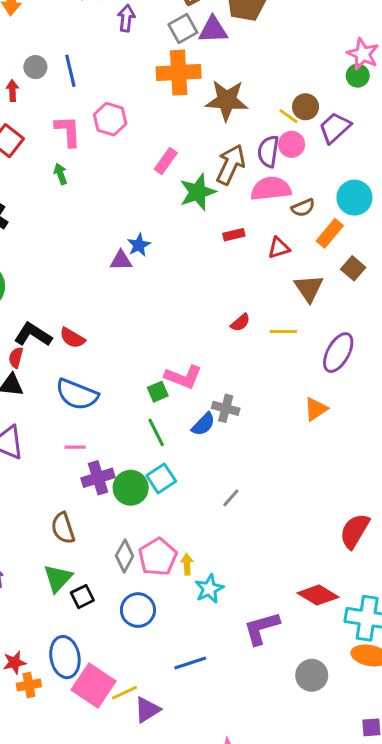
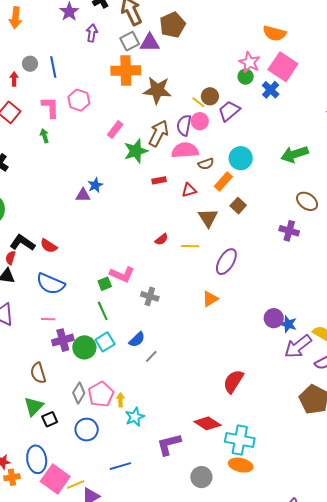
blue semicircle: (203, 424) -> (137, 339), moved

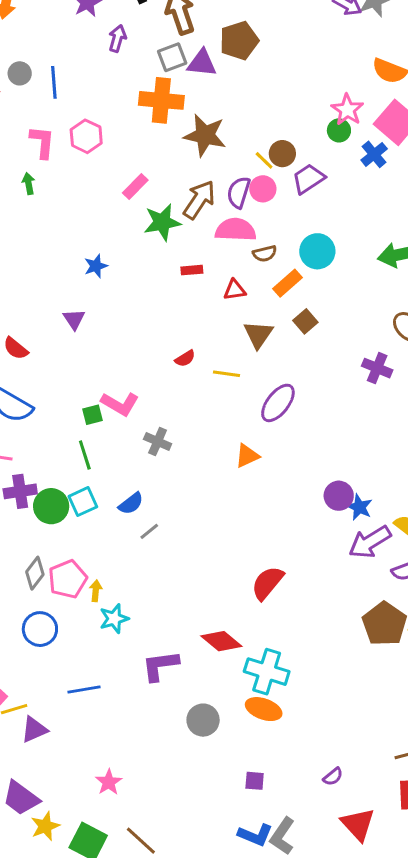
purple triangle: (83, 195) -> (74, 319), moved, turned 49

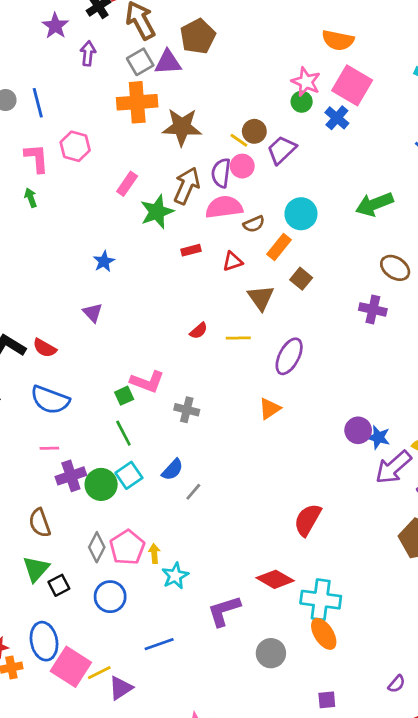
orange ellipse: (264, 709) -> (324, 634), turned 48

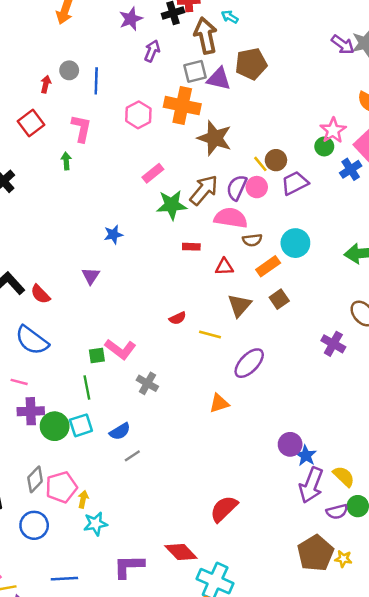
pink hexagon: (75, 146) -> (138, 115), moved
purple arrow: (393, 467) -> (311, 485), turned -44

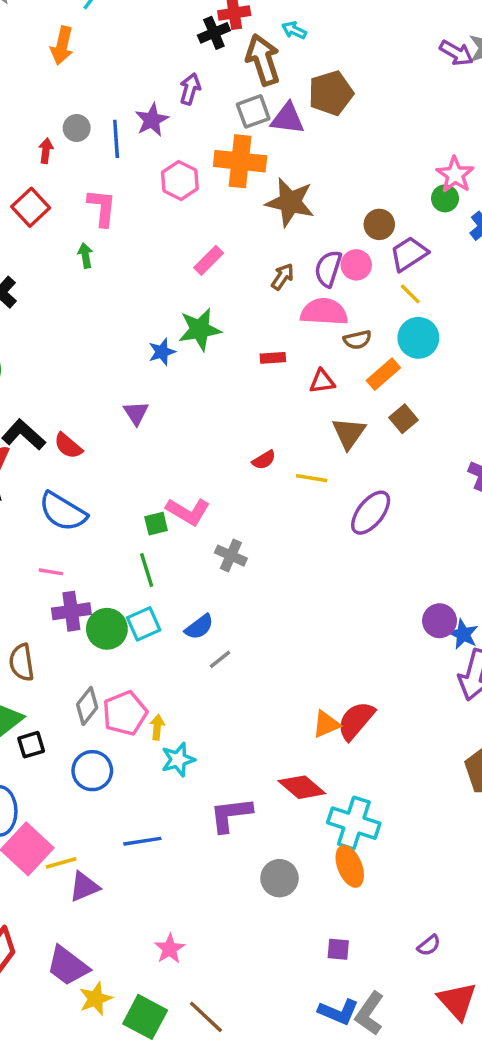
purple star: (131, 19) -> (152, 120), moved
yellow line: (260, 164) -> (410, 294), moved
brown arrow: (204, 190) -> (283, 277), size x0.6
green star: (172, 205) -> (200, 329), moved
orange triangle: (219, 403) -> (326, 724), moved

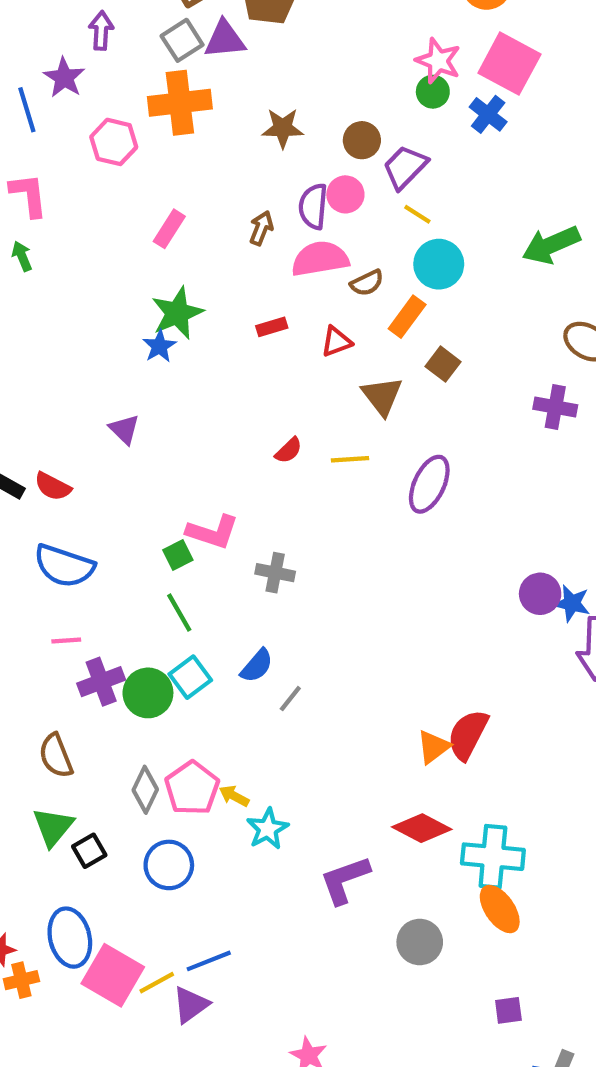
brown star: (290, 202) -> (283, 128), moved, size x0.7
blue star: (162, 352) -> (159, 346), moved
yellow arrow: (157, 727) -> (234, 796), turned -55
blue line: (142, 841) -> (209, 961), moved

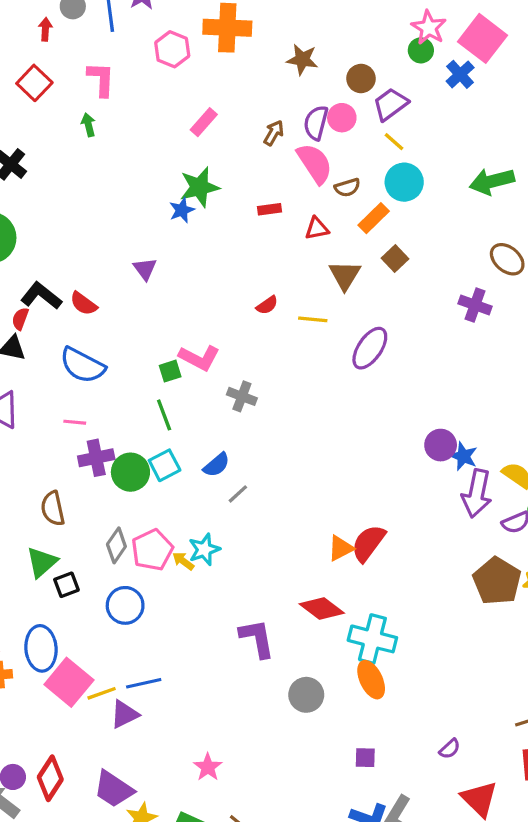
pink semicircle: (320, 259) -> (315, 163), turned 57
cyan star: (268, 829) -> (204, 549), moved
purple L-shape: (345, 880) -> (257, 638), turned 90

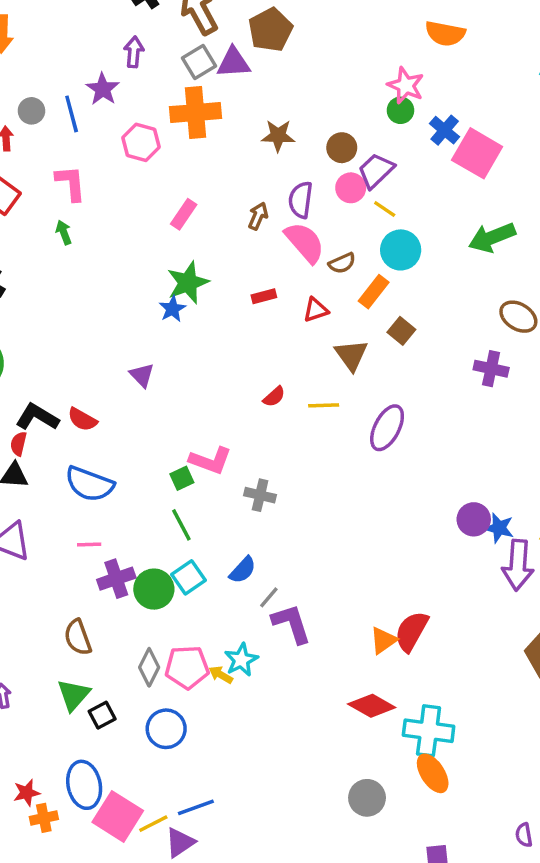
pink square: (483, 38) -> (477, 153), moved
pink circle: (342, 118) -> (351, 188), moved
pink pentagon: (152, 550) -> (187, 667), turned 30
purple L-shape: (257, 638) -> (291, 624), moved
purple semicircle: (450, 749) -> (524, 835), turned 130

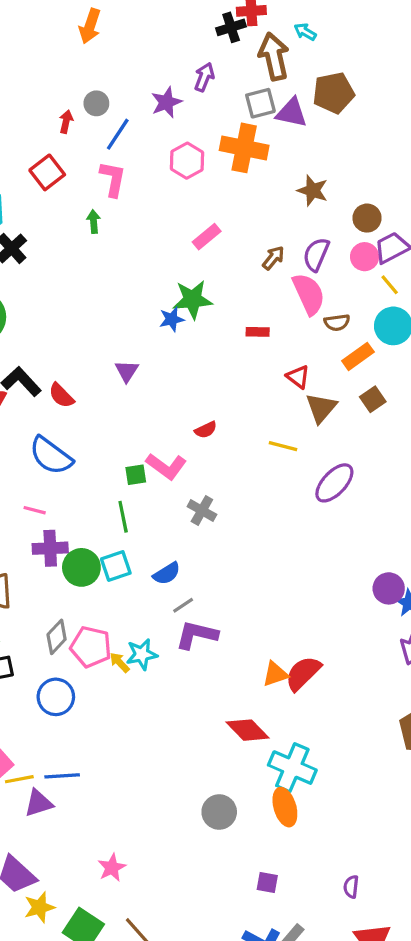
blue line: (72, 114) -> (118, 134), moved, turned 32
red triangle: (316, 310) -> (298, 377), moved, turned 40
red semicircle: (274, 397) -> (206, 430), moved
purple L-shape: (291, 624) -> (197, 635), turned -75

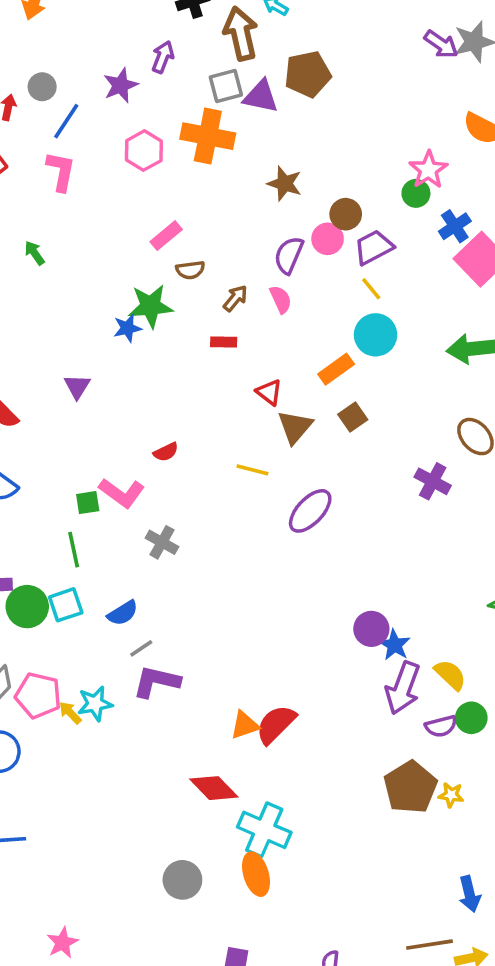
green arrow: (94, 222) -> (35, 253), moved, turned -30
pink circle: (365, 257) -> (328, 239), moved
brown arrow: (273, 258) -> (235, 298), moved
pink semicircle: (309, 294) -> (281, 299), size x0.6
brown semicircle: (337, 322) -> (190, 270), moved

